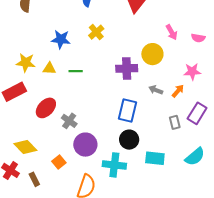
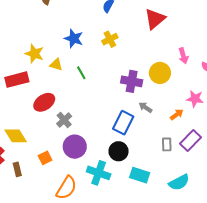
green line: (76, 71) -> (81, 73), turned 48
gray arrow: (156, 90) -> (145, 107), moved

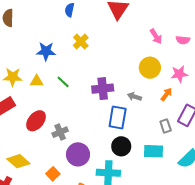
yellow circle: (160, 73) -> (150, 68), moved
purple cross: (132, 81) -> (103, 89), moved
gray cross: (64, 120) -> (60, 132), turned 35
cyan rectangle: (140, 175) -> (153, 151), moved

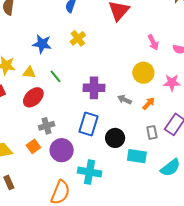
orange arrow: (166, 94) -> (149, 104), moved
blue rectangle: (118, 118) -> (88, 124), moved
red ellipse: (36, 121) -> (33, 97), moved
black circle: (121, 146) -> (115, 138), moved
orange square: (53, 174) -> (33, 146), moved

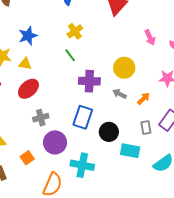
blue star: (42, 44) -> (28, 36), moved, turned -30
yellow circle: (143, 73) -> (124, 68), moved
green line: (55, 76) -> (70, 55), moved
orange square: (33, 146) -> (27, 158), moved

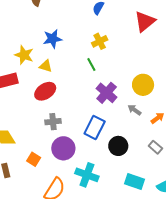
purple cross: (89, 81) -> (107, 93), turned 30
gray rectangle: (146, 128) -> (155, 147), turned -48
cyan rectangle: (130, 151) -> (134, 182), moved
orange square: (27, 158) -> (34, 159), turned -32

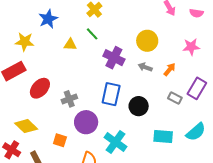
yellow triangle: (46, 66) -> (70, 45), moved
red ellipse: (45, 91) -> (40, 88), moved
cyan cross: (87, 175) -> (115, 142), turned 30

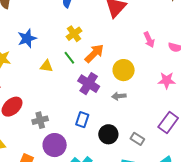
gray arrow: (145, 67) -> (119, 96), turned -32
orange arrow: (170, 69) -> (94, 53), moved, size x1.5
blue rectangle: (111, 94) -> (82, 120), size x0.7
gray rectangle: (175, 98) -> (137, 139), moved

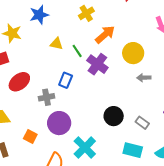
green line: (69, 58) -> (77, 51), moved
gray arrow: (119, 96) -> (144, 78), moved
blue rectangle: (82, 120) -> (66, 80), moved

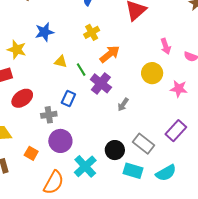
yellow circle: (133, 53) -> (152, 73), moved
gray arrow: (144, 78) -> (123, 105), moved, turned -56
black circle: (114, 116) -> (115, 150), moved
gray rectangle: (142, 123) -> (144, 144), size x1.5

